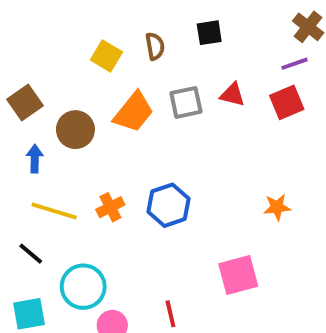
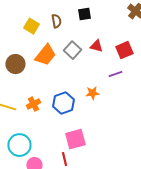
purple line: (295, 64) -> (115, 74), moved
gray square: (186, 102) -> (72, 50), turned -36
orange star: (277, 207) -> (92, 93), moved
pink square: (238, 275) -> (75, 139), moved

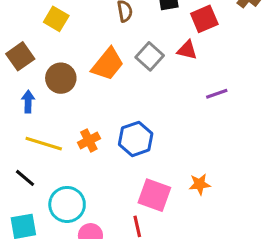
yellow square: (31, 26) -> (56, 19), moved
red square: (124, 50) -> (204, 19), moved
orange star: (92, 93) -> (200, 184), moved
pink square: (75, 139) -> (154, 195), turned 35

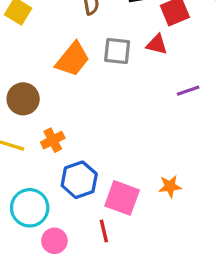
gray square: (150, 56) -> (117, 51), turned -36
brown circle: (61, 78) -> (23, 99), moved
blue hexagon: (136, 139) -> (79, 180), moved

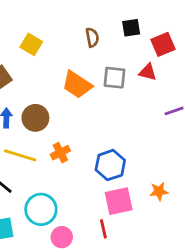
orange trapezoid: (73, 59) -> (77, 85), turned 84
blue hexagon: (79, 180) -> (110, 165), moved
pink square: (122, 198) -> (119, 201), turned -32

